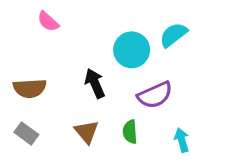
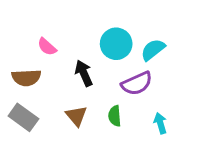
pink semicircle: (48, 21) -> (47, 47), moved
cyan semicircle: (173, 35) -> (153, 50), moved
gray rectangle: (26, 133) -> (23, 117), size x1.4

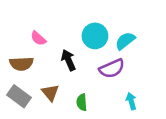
brown triangle: (76, 116) -> (50, 93), moved
green semicircle: (115, 116) -> (82, 102), moved

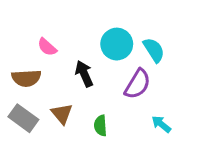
cyan semicircle: (125, 41) -> (154, 50), turned 95
purple semicircle: (112, 69) -> (137, 84), turned -35
cyan arrow: (131, 101) -> (161, 124), turned -35

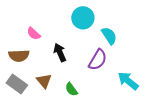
cyan circle: (117, 44) -> (83, 18), moved
cyan arrow: (161, 124) -> (128, 81), moved, size x1.5
green semicircle: (100, 126) -> (71, 89), turned -32

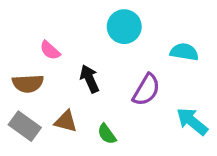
cyan semicircle: (109, 36) -> (184, 52), moved, turned -48
brown triangle: (44, 81) -> (66, 121), turned -35

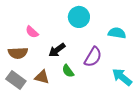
black arrow: (89, 79) -> (57, 50), turned -102
green semicircle: (107, 134) -> (68, 71), moved

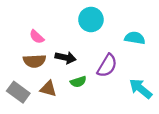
black arrow: (57, 50) -> (66, 58), turned -132
brown semicircle: (18, 53) -> (34, 61), moved
green semicircle: (68, 71) -> (78, 82), turned -72

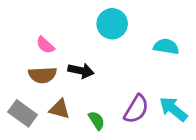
purple semicircle: (107, 66) -> (136, 109), moved
green semicircle: (78, 82) -> (96, 120), moved, turned -105

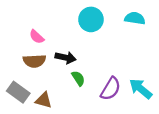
cyan semicircle: (166, 46) -> (135, 18), moved
brown triangle: (60, 109) -> (44, 100), moved
green semicircle: (96, 120) -> (78, 78), moved

